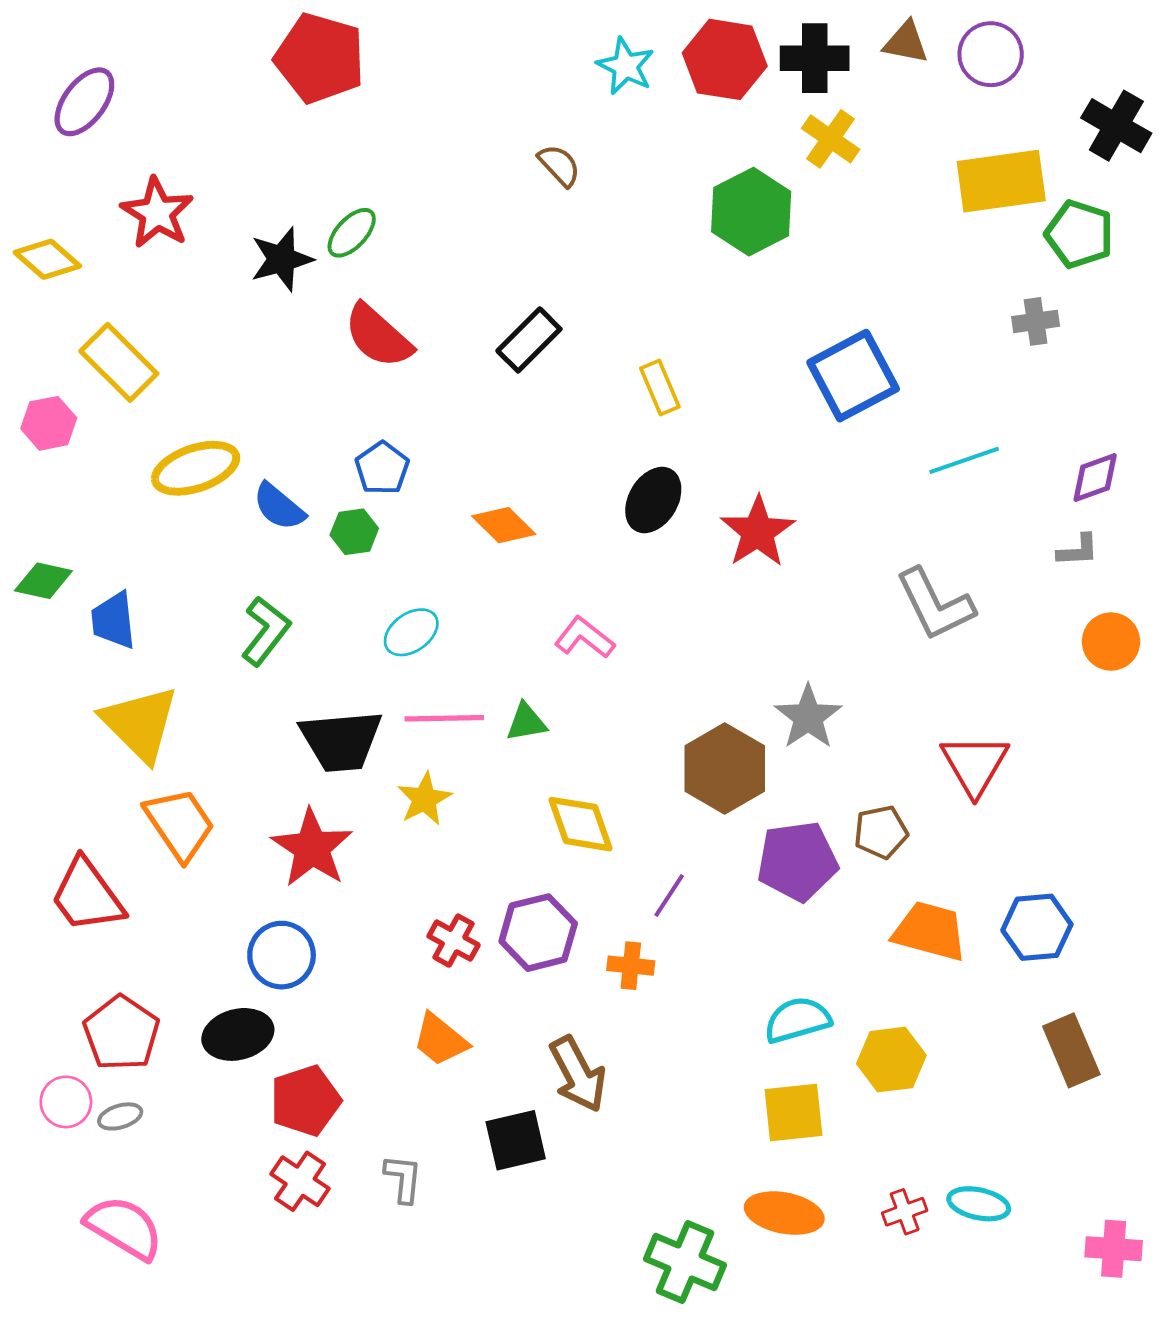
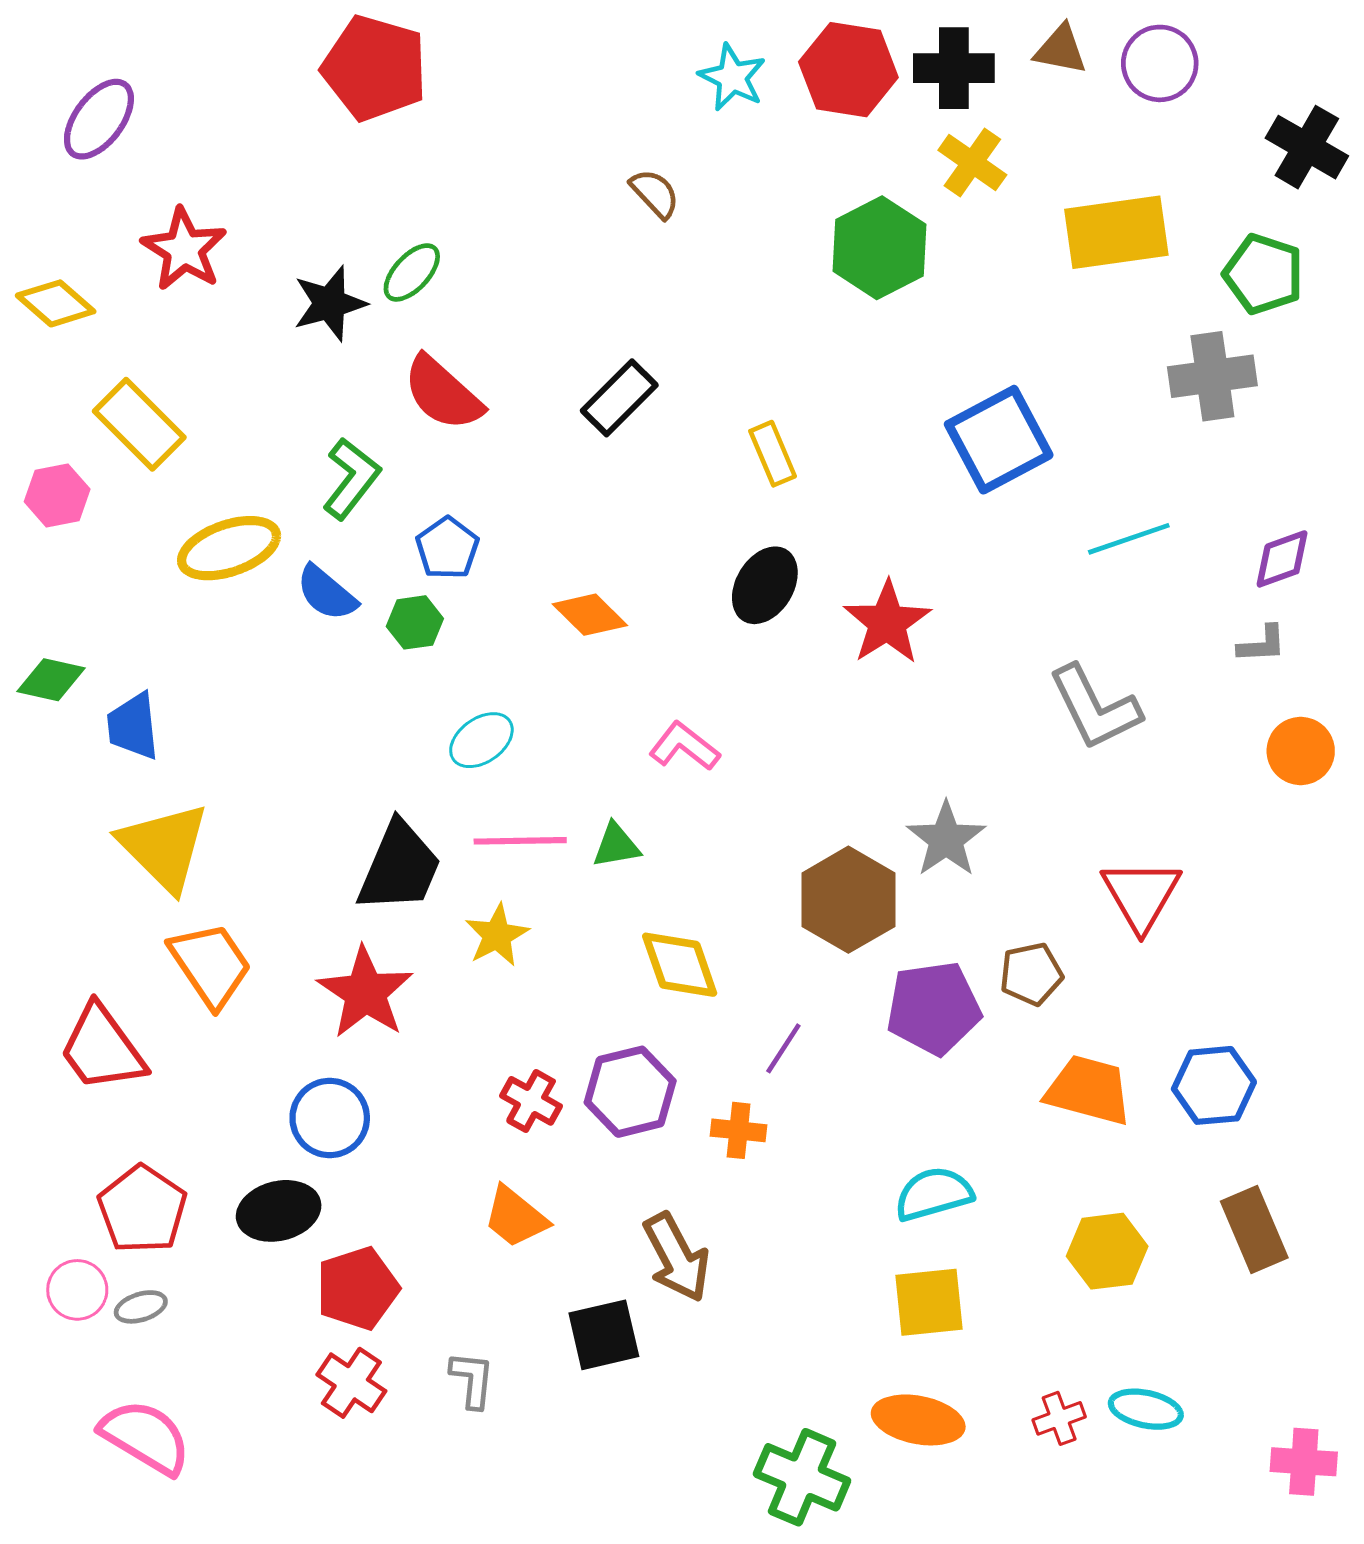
yellow rectangle: (1001, 181) -> (1116, 232), moved
gray cross: (1036, 321) -> (1212, 376), size x1.6
green L-shape: (266, 631) -> (351, 478), moved
black trapezoid: (341, 741) -> (399, 867), turned -62
yellow hexagon: (891, 1060) -> (1107, 1251), moved

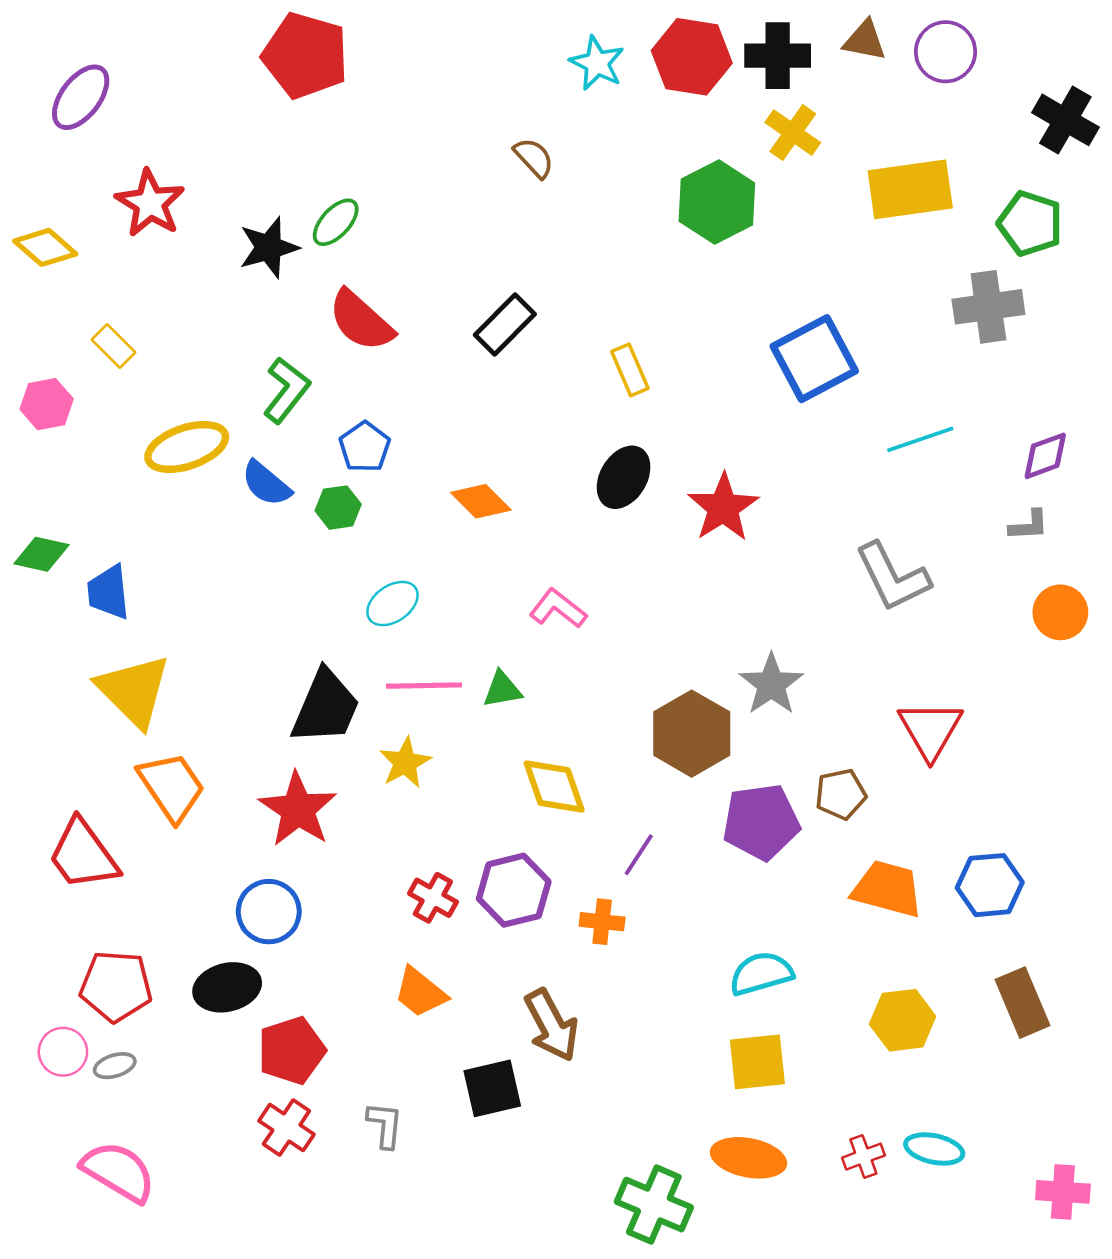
yellow rectangle: (139, 424) -> (113, 346), size x0.6
red pentagon: (142, 1209) -> (116, 986), turned -30

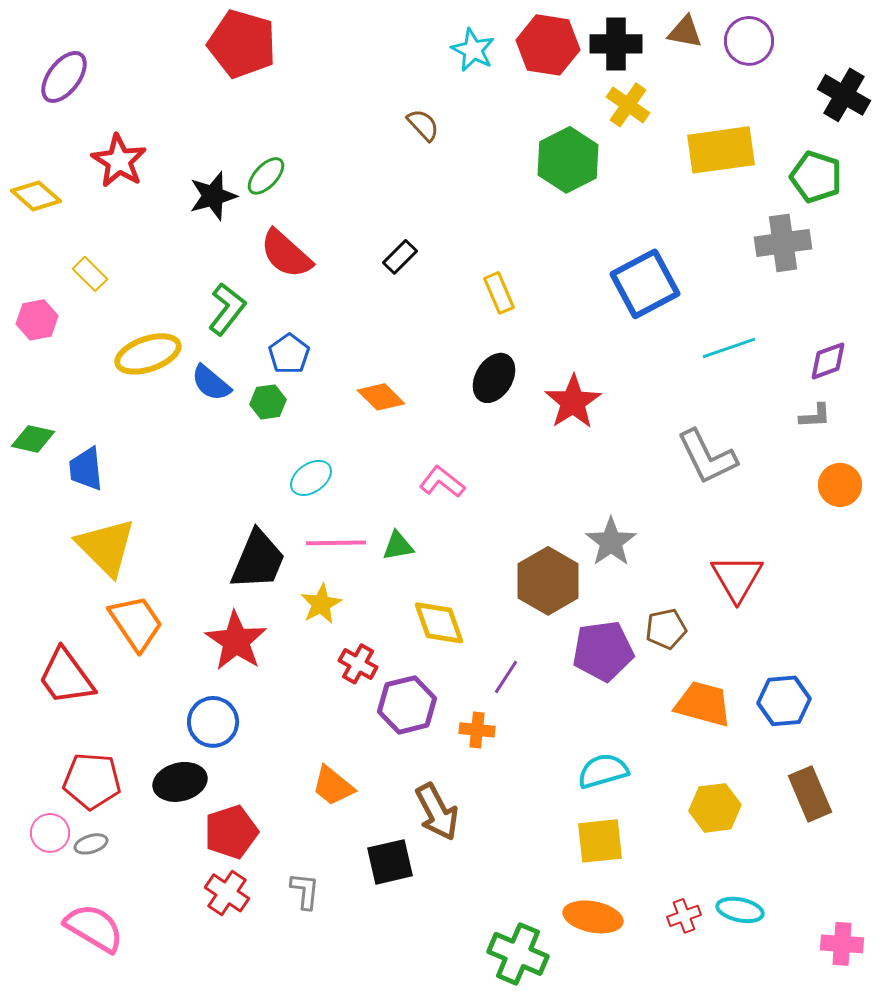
black rectangle: (505, 324) -> (400, 257), size x0.7
red cross: (433, 898) -> (358, 664), moved

